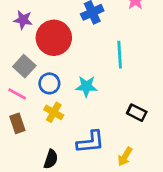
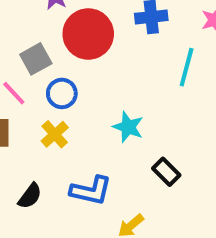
cyan line: (120, 55) -> (187, 67), moved
cyan star: (86, 86) -> (128, 127), moved

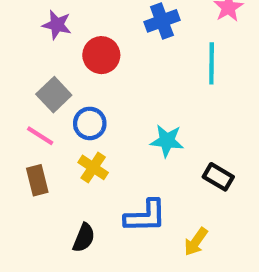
red circle: (88, 34) -> (101, 55), size x0.7

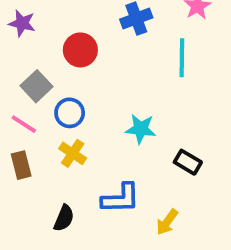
purple star: (57, 25) -> (22, 23), moved

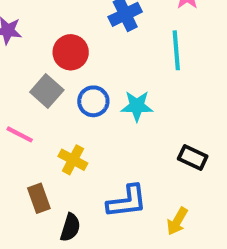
gray square: (37, 86) -> (47, 91), moved
blue circle: (70, 113) -> (93, 101), moved
cyan star: (141, 129) -> (137, 106), moved
brown rectangle: (21, 165) -> (39, 198), moved

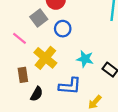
cyan star: (137, 106) -> (85, 59), moved
yellow cross: (73, 160) -> (45, 58), size x1.5

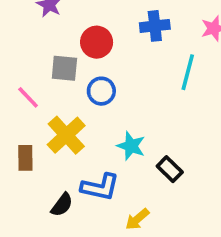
gray square: (39, 18) -> (64, 68), turned 35
black semicircle: (37, 94) -> (62, 205), moved

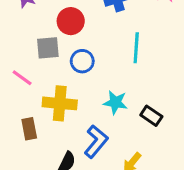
cyan line: (188, 72) -> (136, 48), moved
yellow cross: (66, 135) -> (60, 103), turned -32
blue L-shape: (100, 187) -> (96, 141), turned -52

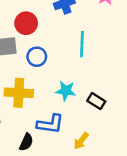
blue L-shape: (96, 141) -> (50, 124), turned 60

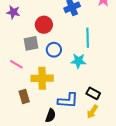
cyan star: (66, 91) -> (78, 61), moved
black rectangle: (96, 101) -> (93, 93), moved

